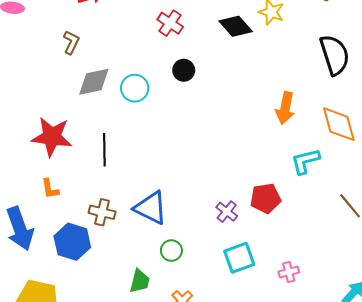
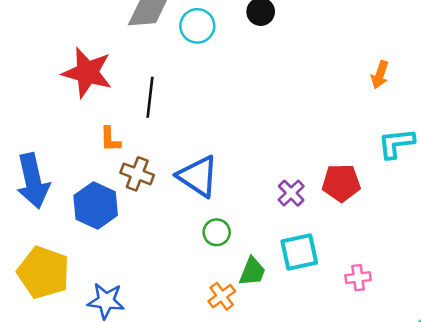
orange arrow: (285, 108) -> (380, 75), size x0.7
orange L-shape: (50, 189) -> (110, 139), moved
green trapezoid: (140, 281) -> (252, 272), moved

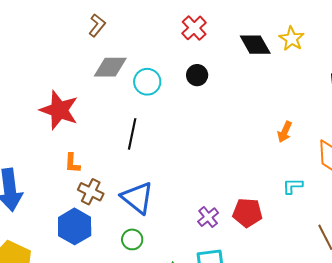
black line: (150, 97) -> (132, 134), moved
cyan L-shape: (396, 143) -> (293, 186), size x0.7
blue hexagon: (96, 205) -> (75, 226), moved
green circle: (217, 232) -> (132, 239), moved

